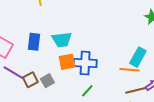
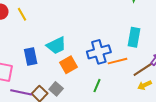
blue cross: (85, 63) -> (99, 52), moved
orange line: (130, 70) -> (117, 61), moved

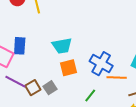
blue cross: (99, 52) -> (101, 64), turned 30
blue rectangle: (31, 56) -> (20, 46), moved

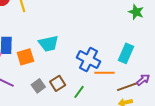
orange square: (68, 68) -> (25, 57), moved
brown square: (33, 88) -> (58, 83), moved

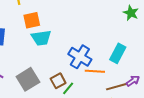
orange square: (25, 57) -> (32, 20), moved
brown square: (58, 83) -> (58, 81), moved
gray square: (38, 86) -> (28, 79), size x1.6

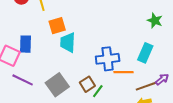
green star: (131, 13) -> (155, 21), moved
cyan trapezoid: (41, 38) -> (68, 42), turned 105
blue cross: (80, 57) -> (108, 59), turned -35

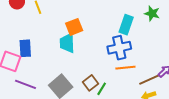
orange square: (57, 26) -> (74, 27), moved
cyan rectangle: (145, 53) -> (126, 25), moved
blue cross: (108, 59) -> (119, 48), moved

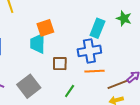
brown square: (91, 83) -> (60, 64), moved, turned 35

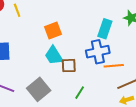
cyan trapezoid: (38, 44) -> (54, 55), moved, turned -30
orange line: (94, 71) -> (114, 66), moved

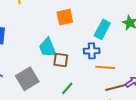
orange square: (53, 30) -> (65, 17), moved
blue cross: (98, 52) -> (92, 51), size x0.7

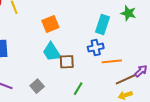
orange square: (65, 17) -> (50, 24), moved
gray square: (27, 79) -> (37, 86), size x0.6

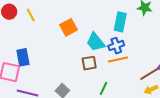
cyan trapezoid: (52, 52) -> (96, 42), moved
orange line: (112, 61) -> (118, 59), moved

